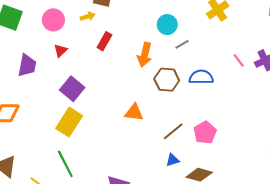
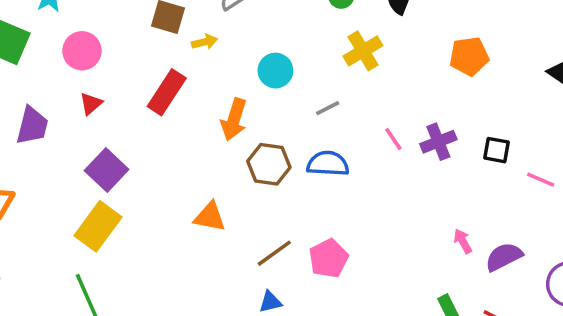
yellow arrow: (88, 16) -> (205, 42), moved
red rectangle: (104, 41) -> (167, 92), size x1.4
gray line: (182, 44) -> (328, 108), moved

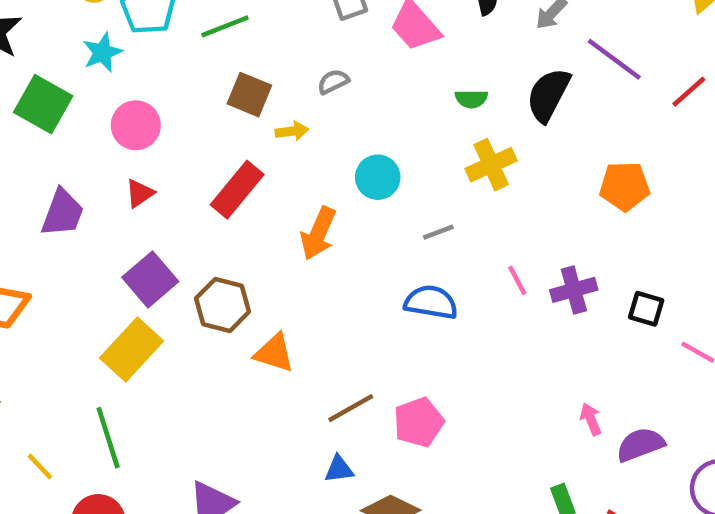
brown hexagon: (269, 164) -> (223, 305), moved

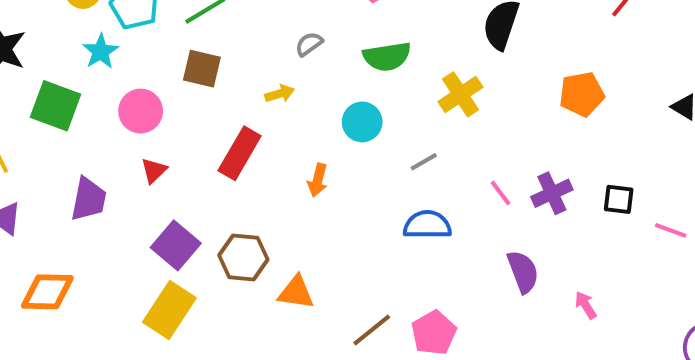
brown square: (249, 95) -> (202, 69), moved
green semicircle: (471, 99) -> (387, 56), moved, size x1.6
orange arrow: (318, 233) -> (318, 180), size x0.7
purple semicircle: (640, 445) -> (523, 272), moved, turned 99

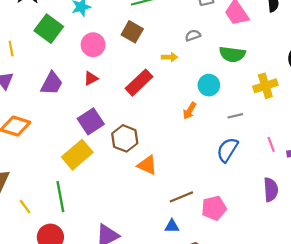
orange arrow: (318, 180) -> (190, 111), moved
blue semicircle: (427, 225) -> (227, 150), turned -75

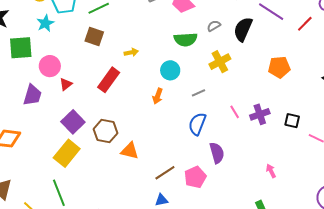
green square: (49, 29) -> (21, 48), turned -30
gray semicircle: (193, 35) -> (214, 26), moved
pink circle: (93, 45) -> (50, 66), moved
purple semicircle: (271, 190) -> (217, 153), moved

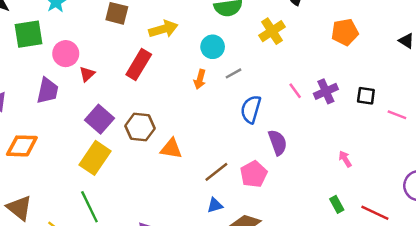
yellow arrow: (131, 53) -> (163, 29), size x1.6
gray line: (199, 93) -> (234, 73), moved

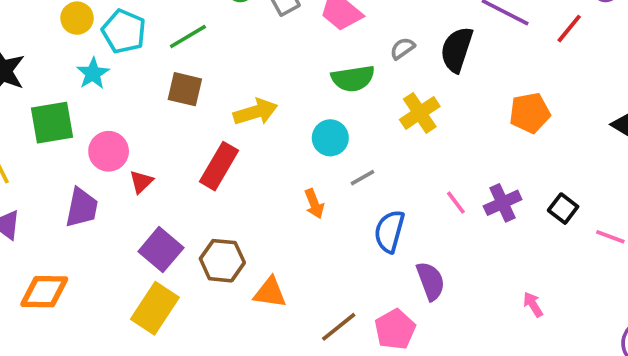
orange arrow: (200, 79) -> (314, 204), moved, turned -36
black square: (366, 96) -> (563, 209), turned 30

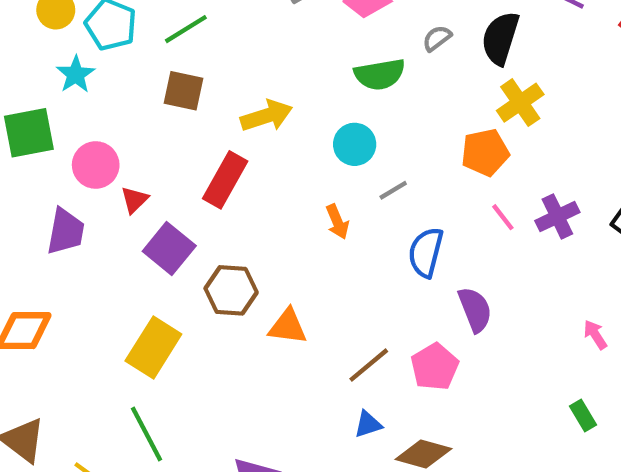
yellow cross: (420, 113) -> (520, 103), moved
orange pentagon: (530, 113) -> (485, 152), moved
purple square: (161, 250) -> (169, 249), moved

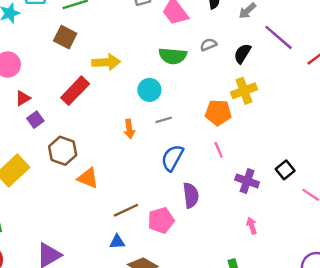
black semicircle: (500, 38) -> (242, 54), size x0.7
red triangle: (134, 200) -> (23, 98), moved
purple cross: (557, 216) -> (247, 181), moved, turned 30
purple square: (169, 249) -> (35, 120), size x0.6

